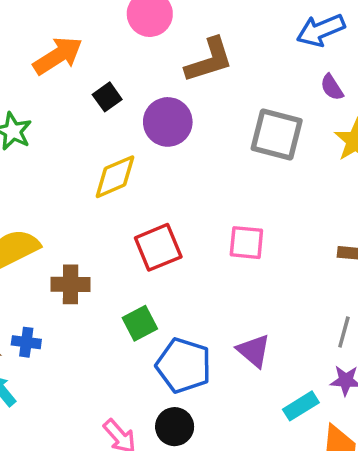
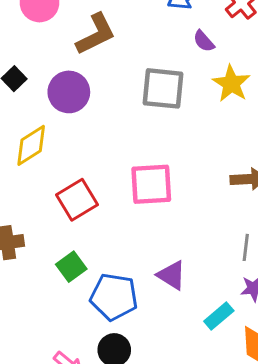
pink square: (246, 243) -> (151, 184), size x1.4

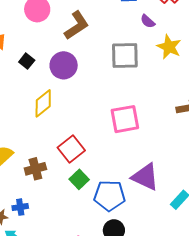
red square: (77, 200) -> (71, 149), moved
purple triangle: (172, 275) -> (145, 177), size x1.4

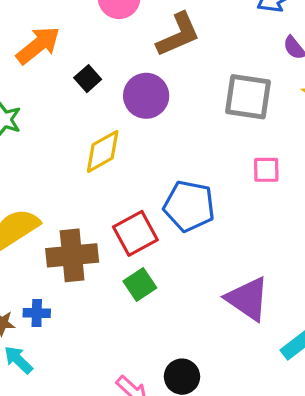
pink square: (125, 119) -> (266, 170), moved, size x0.6
brown cross: (35, 169) -> (72, 255), size x1.4
blue pentagon: (109, 196) -> (189, 206), moved

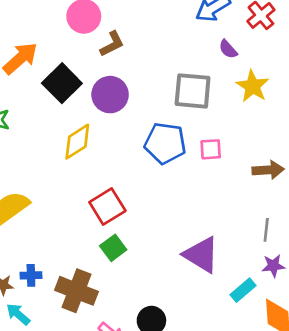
brown L-shape: (178, 35) -> (112, 44), moved, size x0.7
black square: (88, 79) -> (62, 83), size x1.8
blue pentagon: (189, 206) -> (165, 143), moved
brown cross: (72, 255) -> (76, 291), moved, turned 30

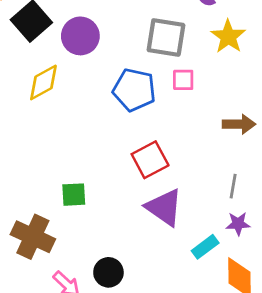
pink square: (211, 149) -> (183, 80), moved
red square: (107, 207) -> (150, 160), moved
green square: (113, 248) -> (74, 195), turned 30

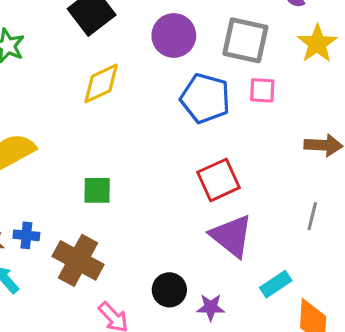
purple circle: (80, 36) -> (174, 35), moved
green square: (74, 195) -> (97, 190), moved
purple star: (238, 224) -> (211, 307), moved
black circle: (108, 272) -> (169, 290), moved

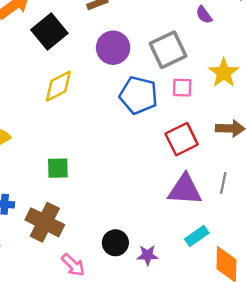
gray square: (245, 40) -> (168, 50), turned -36
yellow star: (317, 44) -> (224, 73), moved
red square: (219, 180) -> (182, 139), moved
purple triangle: (231, 236) -> (185, 190), moved, turned -33

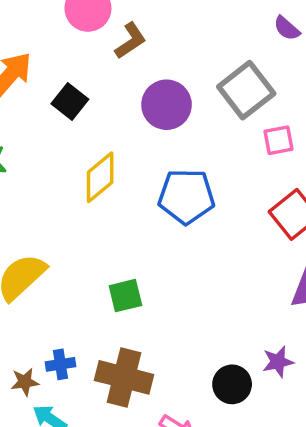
black square: (49, 31) -> (70, 102), size x0.7
blue pentagon: (139, 95) -> (186, 196), moved
purple star: (147, 255) -> (278, 362), moved

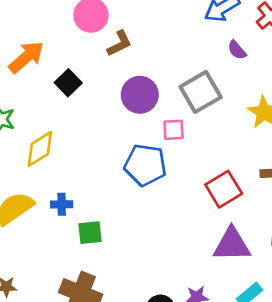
pink square: (278, 140) -> (174, 130), moved
yellow diamond: (100, 177) -> (40, 149), moved
blue cross: (60, 364) -> (62, 204), moved

